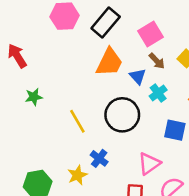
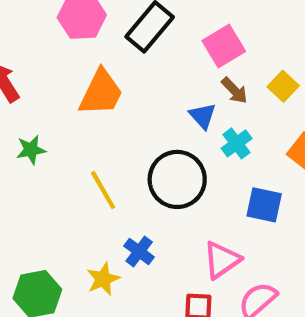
orange trapezoid: (109, 62) -> (101, 93), moved

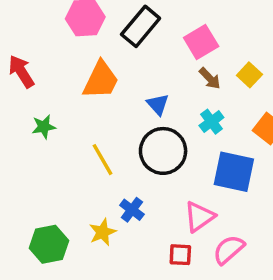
blue triangle: (203, 116) -> (158, 104), moved
blue square: (264, 205) -> (234, 172), size x1.4

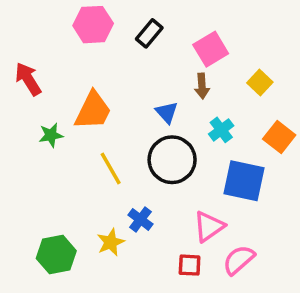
black rectangle: (141, 26) -> (149, 33), size x0.7
brown arrow: (210, 78) -> (202, 86), moved, turned 40
orange trapezoid: (101, 80) -> (93, 111), moved

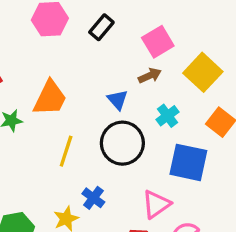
yellow square: (260, 83) -> (203, 72), size x1.6
brown arrow: (202, 86) -> (150, 76), turned -110
yellow line: (111, 169) -> (66, 151), turned 48

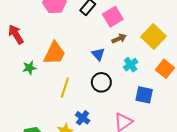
pink square: (158, 42) -> (113, 17), moved
black circle: (122, 143) -> (101, 82), size x0.7
blue square: (188, 162) -> (144, 95), size x0.7

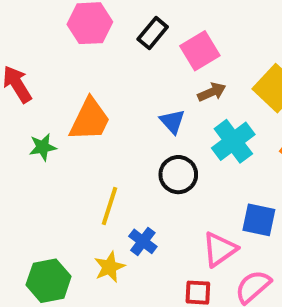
cyan cross: (131, 65) -> (233, 141), size x1.5
yellow line: (65, 88) -> (109, 206), moved
blue square: (144, 95) -> (259, 220), moved

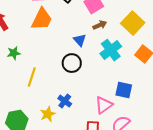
orange trapezoid: (90, 120) -> (42, 19), moved
black circle: (178, 175) -> (72, 63), moved
yellow line: (109, 206) -> (32, 77), moved

